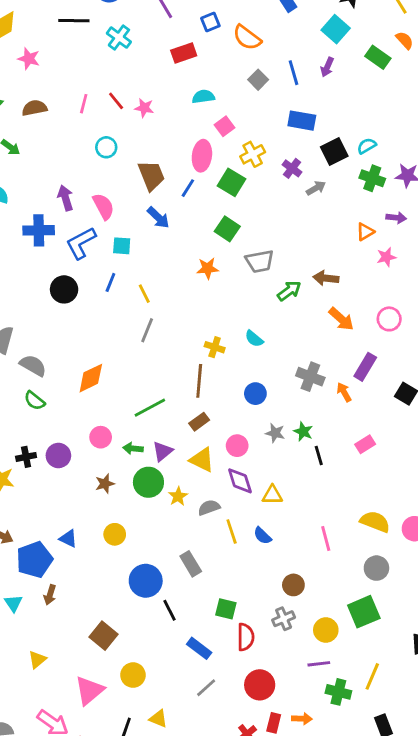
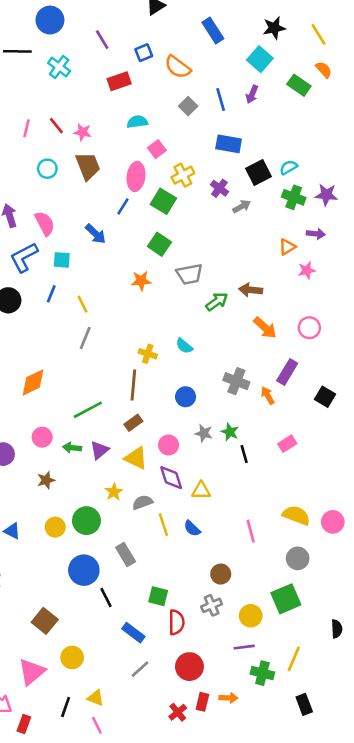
brown trapezoid: (151, 175) -> (88, 166), moved
green circle: (148, 482) -> (86, 521), moved

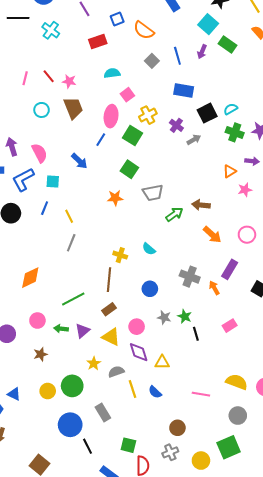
green rectangle: (299, 85) -> (228, 45), moved
pink line: (251, 531) -> (201, 394), turned -66

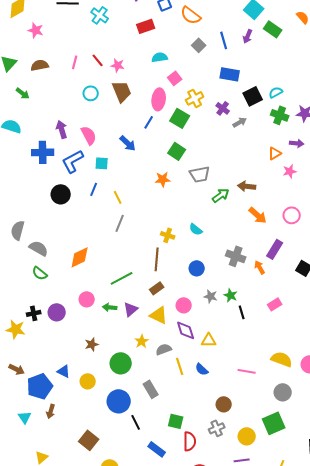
brown star: (41, 354) -> (92, 344), moved
yellow circle: (48, 391) -> (88, 381), moved

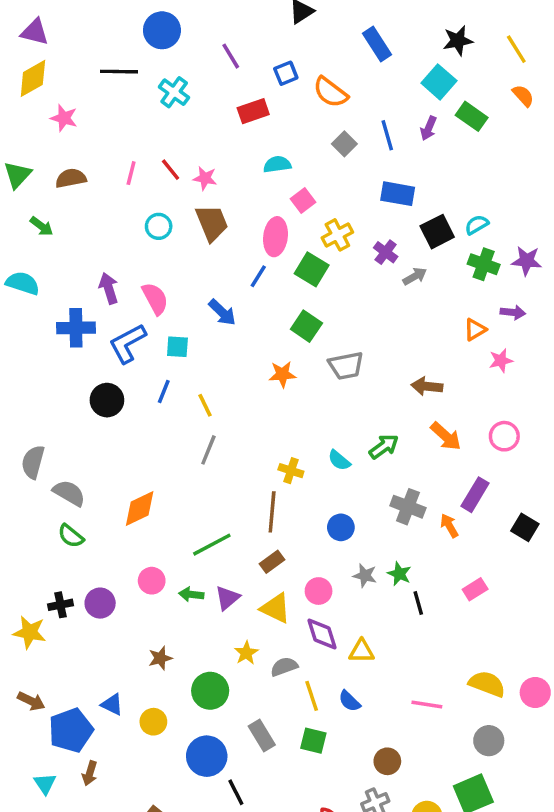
green arrow: (221, 195) -> (384, 447), moved
green square: (176, 421) -> (313, 741), moved

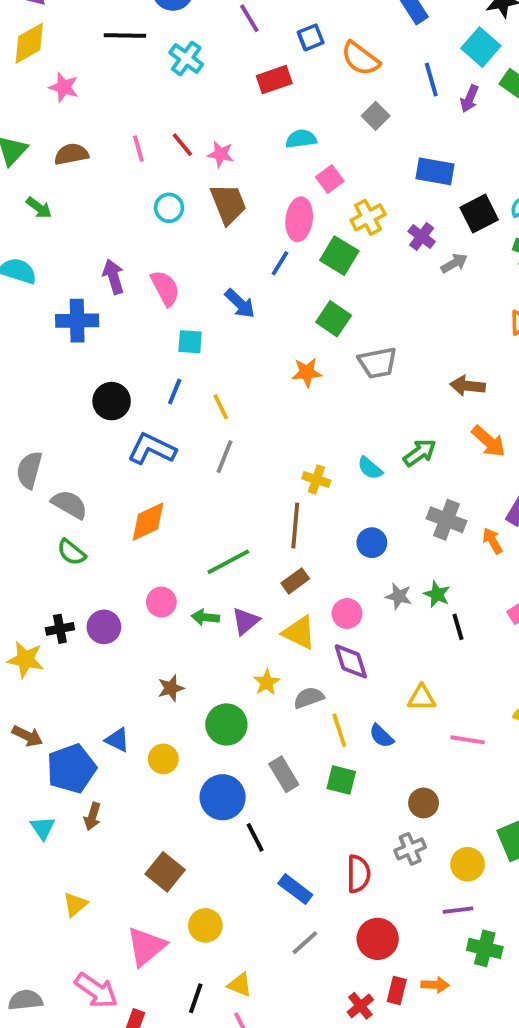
blue line: (387, 135) -> (431, 80), moved
pink line: (131, 173) -> (138, 148), turned -30
blue L-shape: (128, 343) -> (152, 449), moved, turned 54
yellow triangle: (362, 651) -> (422, 698), moved

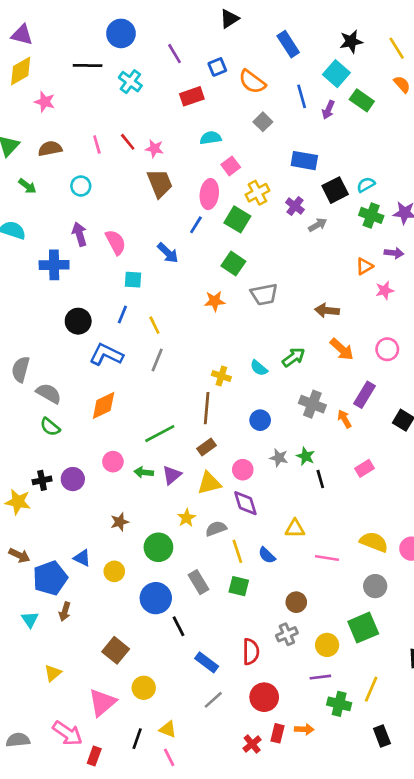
cyan circle: (169, 208) -> (81, 186), moved
yellow triangle: (299, 633) -> (209, 483), turned -40

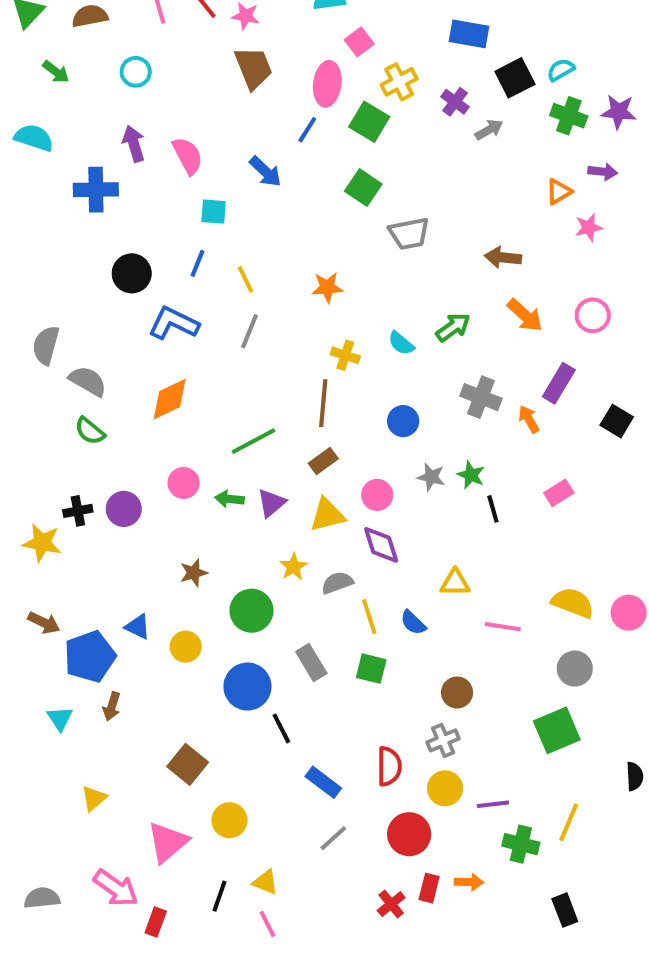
orange star: (215, 301) -> (327, 287), moved
yellow circle: (327, 645) -> (445, 788), moved
black rectangle: (382, 736) -> (565, 910), moved

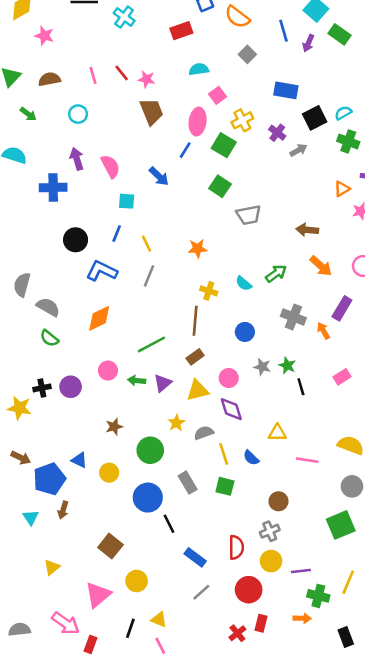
orange arrow: (469, 882) -> (302, 618), moved

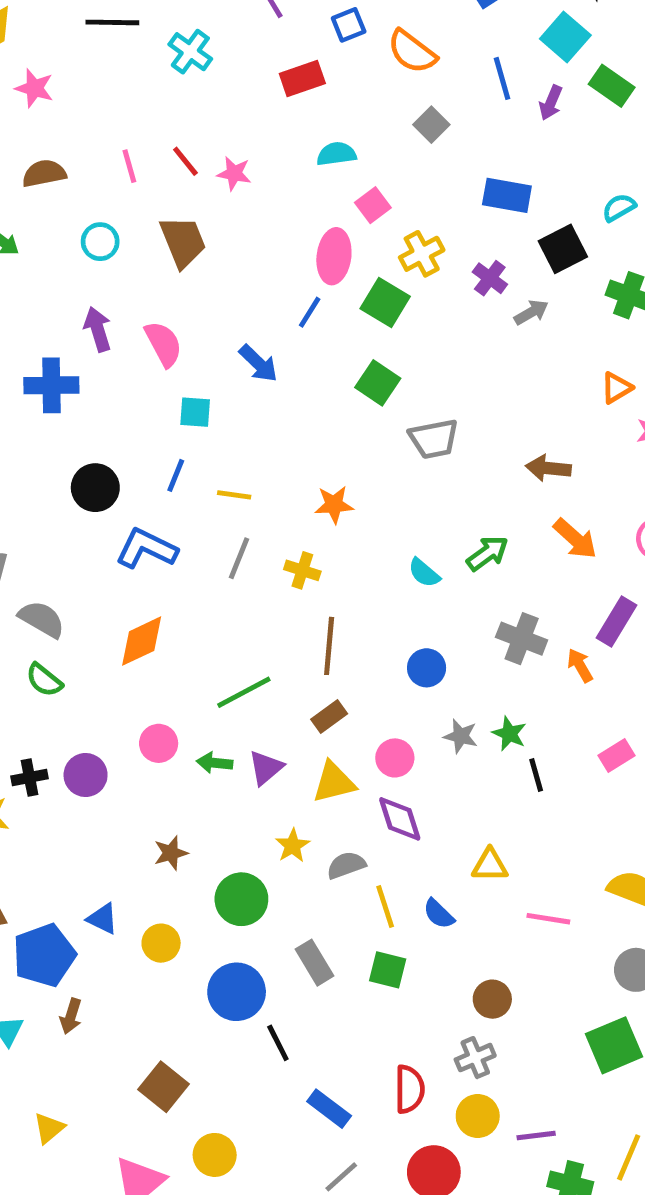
brown trapezoid: (151, 112) -> (183, 242), moved
cyan semicircle: (343, 113) -> (619, 208), moved
yellow line: (147, 244) -> (234, 495), turned -56
yellow cross: (209, 291) -> (302, 570), moved

